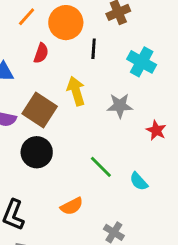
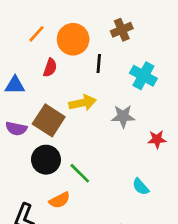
yellow arrow: (76, 91) -> (83, 103), turned 95
red star: (156, 130) -> (157, 139), turned -30
green line: (101, 167) -> (80, 173), moved
orange semicircle: (72, 206) -> (60, 200), moved

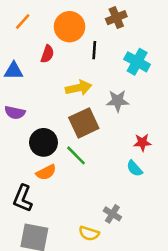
orange line: (37, 34) -> (23, 21), moved
brown square: (49, 120) -> (84, 123), moved, turned 32
red star: (157, 139) -> (142, 142), moved
orange semicircle: (60, 200) -> (46, 172), moved

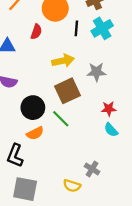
cyan cross: (137, 62) -> (102, 28), moved, turned 30
red star: (142, 142) -> (109, 109), moved

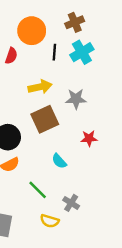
green line: (61, 119) -> (38, 190), moved
cyan semicircle: (111, 130) -> (59, 161), moved

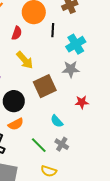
cyan cross: (82, 52) -> (76, 44), moved
yellow arrow: (40, 87) -> (25, 60), moved, turned 60
gray cross: (71, 203) -> (62, 144), moved

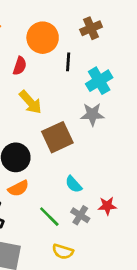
red star: (82, 102) -> (107, 206), moved

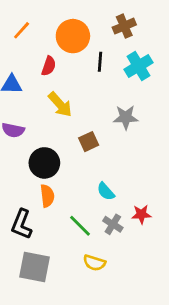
cyan cross: (99, 81) -> (139, 66), moved
brown square: (57, 137) -> (89, 142), size x0.6
orange semicircle: (18, 188) -> (47, 196), turned -70

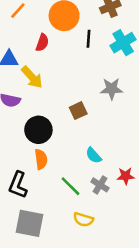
yellow arrow: (60, 104) -> (32, 77), moved

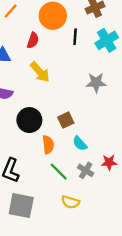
yellow arrow: (32, 77) -> (40, 72), moved
brown square: (78, 111) -> (66, 120), moved
orange semicircle: (41, 159) -> (48, 145), moved

